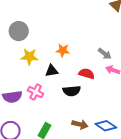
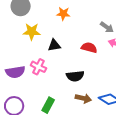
orange star: (63, 50) -> (63, 14), moved
black semicircle: (72, 91) -> (75, 76), moved

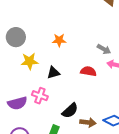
black semicircle: (75, 76) -> (70, 111), moved, turned -30

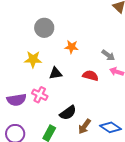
gray circle: (16, 37) -> (44, 28), moved
orange star: (59, 40) -> (72, 47), moved
brown arrow: (88, 122) -> (84, 126), turned 112

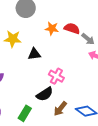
red semicircle: (90, 76) -> (72, 28), moved
pink cross: (40, 95) -> (56, 76), moved

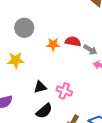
black triangle: (34, 54) -> (40, 87), moved
black semicircle: (45, 94) -> (44, 111), moved

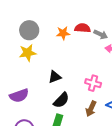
gray circle: (24, 28) -> (29, 30), moved
pink cross: (64, 91) -> (93, 83), moved

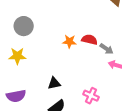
gray circle: (29, 30) -> (24, 26), moved
yellow star: (28, 53) -> (17, 56), moved

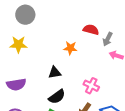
orange star: (69, 41) -> (70, 48), moved
gray arrow: (106, 49) -> (108, 39), turned 80

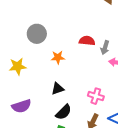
gray circle: (25, 15) -> (37, 34), moved
orange star: (70, 48) -> (58, 57), moved

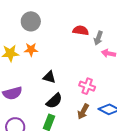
orange star: (58, 57) -> (31, 50), moved
black triangle: (58, 89) -> (49, 77), turned 32

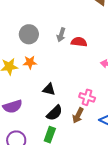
gray arrow: (98, 38) -> (61, 35), moved
brown arrow: (83, 112) -> (78, 115), moved

